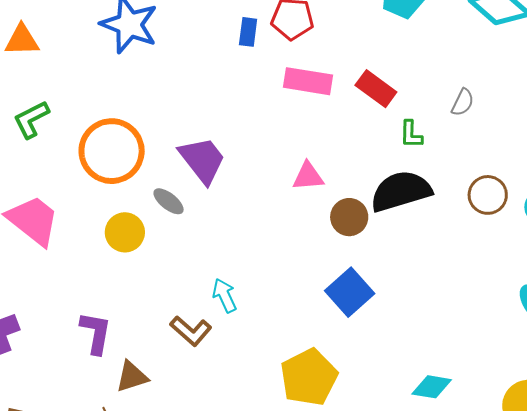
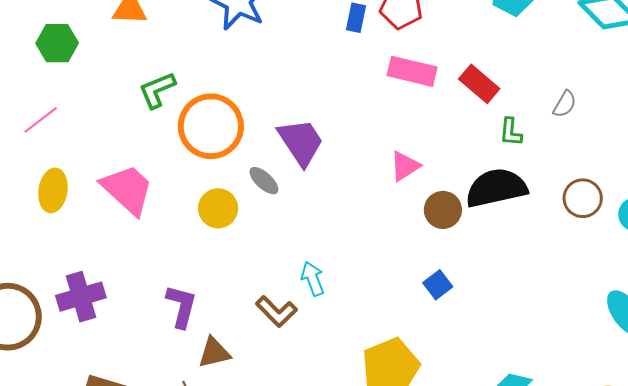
green L-shape: (31, 119) -> (157, 90), moved
pink triangle: (308, 176) -> (405, 166), turned -32
blue square: (350, 292) -> (438, 285), size x0.6

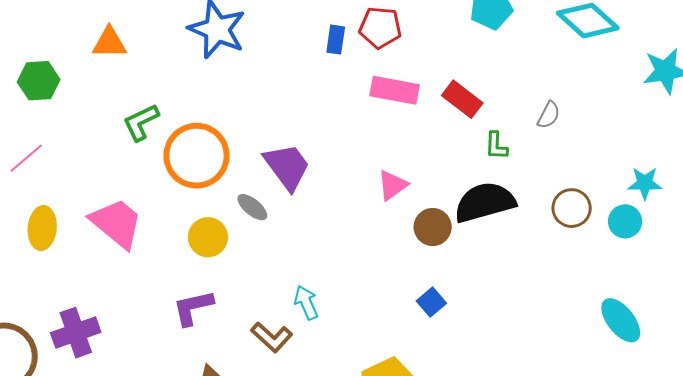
purple L-shape: (181, 306) -> (193, 308), moved, turned -114

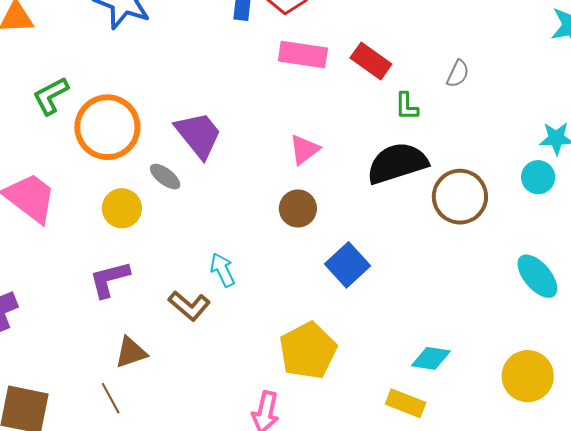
brown circle: (572, 208) -> (460, 197), moved, size x1.4
brown circle: (433, 227) -> (298, 208), moved
blue square: (431, 302) -> (347, 265), size x1.5

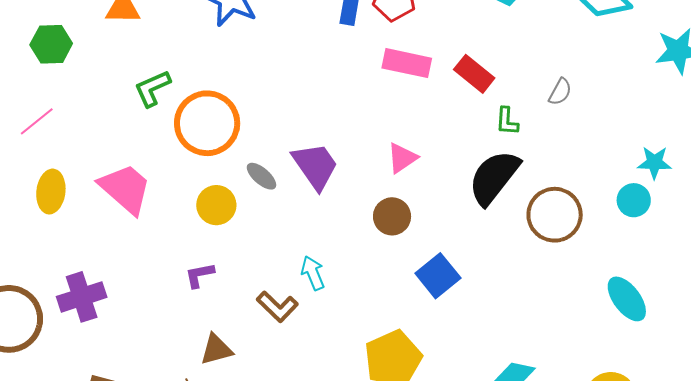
purple trapezoid: (198, 135) -> (315, 166), moved
black semicircle: (397, 163) -> (494, 177), turned -38
purple L-shape: (109, 279) -> (199, 275), size x0.7

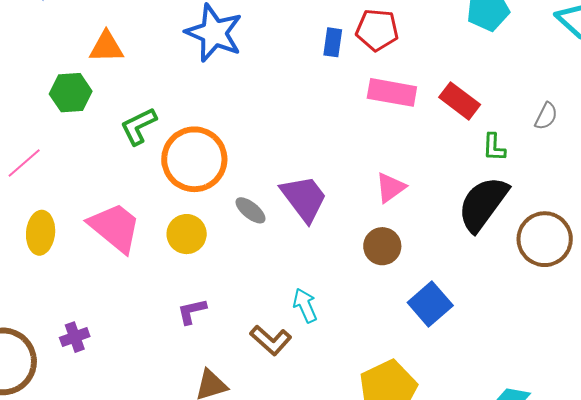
green hexagon: (51, 44) -> (71, 93), moved
yellow circle: (216, 205) -> (187, 234), moved
purple cross: (82, 297) -> (75, 337), size x0.6

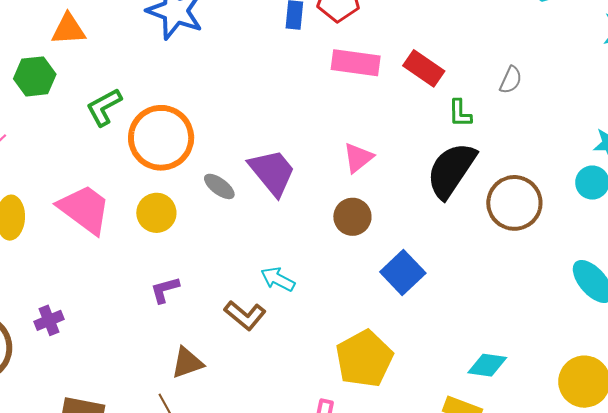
cyan arrow: (305, 305) -> (278, 279), turned -36

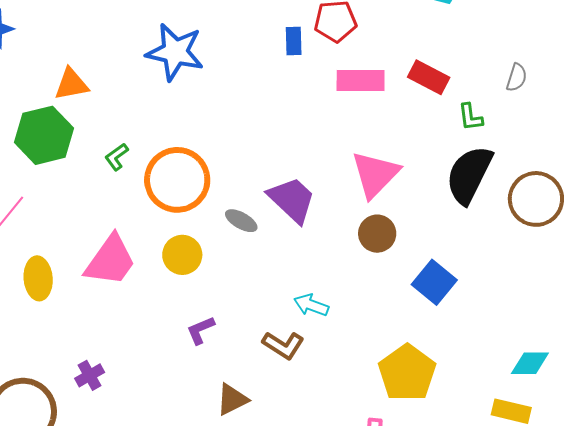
green hexagon: (35, 76) -> (44, 135), size x1.4
green L-shape: (104, 107) -> (117, 157), size x0.7
pink triangle: (358, 158) -> (375, 174), size x1.6
pink trapezoid: (84, 209) -> (110, 261), turned 96

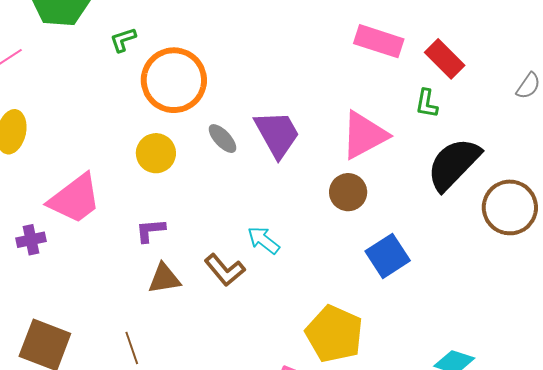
green L-shape: (470, 117) -> (427, 103), moved
pink trapezoid: (110, 261) -> (75, 199), moved
yellow pentagon: (407, 373) -> (334, 334), turned -30
brown triangle: (232, 400) -> (164, 279), moved

